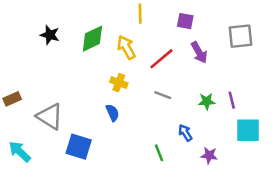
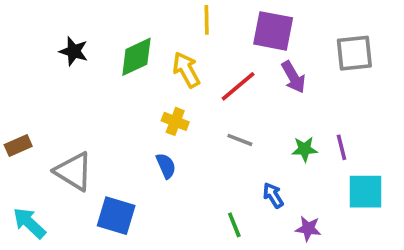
purple square: (185, 21) -> (273, 31), size x1.6

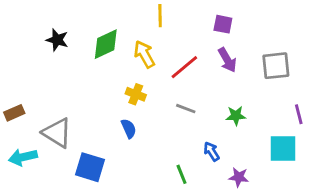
purple square: (273, 31) -> (223, 24), moved, size x0.6
gray square: (354, 53) -> (276, 66), moved
purple line: (341, 147) -> (299, 114), moved
cyan arrow: (29, 223) -> (23, 157), moved, turned -56

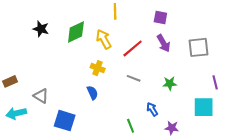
gray triangle: (57, 133) -> (41, 96), size x0.7

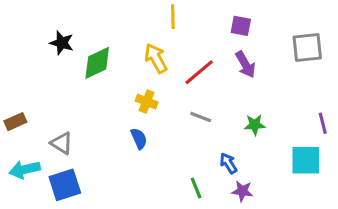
green diamond: (76, 32) -> (97, 63), moved
gray square: (199, 47) -> (307, 47), moved
blue square: (65, 121) -> (65, 185), moved, turned -35
purple star: (172, 128) -> (242, 191), moved

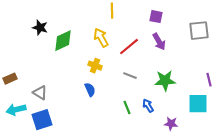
green star: (255, 125) -> (165, 81), size x1.5
green line: (196, 188) -> (127, 108), moved
purple star: (242, 191) -> (171, 124), moved

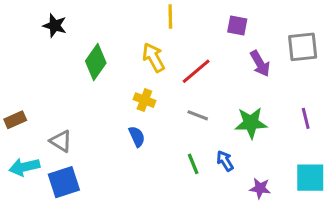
black star: (40, 28) -> (55, 26), moved
green diamond: (63, 41) -> (96, 62), turned -30
purple arrow: (159, 42) -> (260, 64), moved
purple line: (209, 80) -> (306, 118), moved
cyan square: (198, 104) -> (310, 178), moved

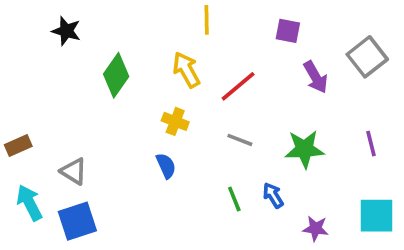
gray square: (303, 47) -> (367, 57), turned -32
cyan arrow: (24, 167) -> (29, 203), turned 76

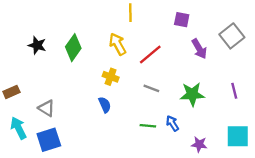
black star: (66, 31) -> (37, 45), moved
green line: (234, 199) -> (148, 126), turned -63

